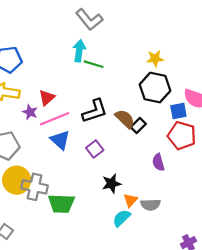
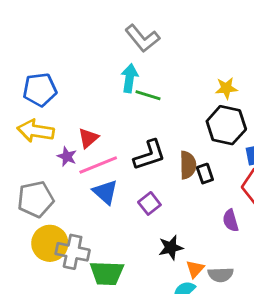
brown semicircle: (125, 119) -> (188, 165), turned 45
black rectangle: (138, 126) -> (205, 174), turned -64

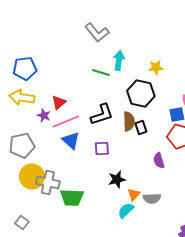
cyan arrow: (130, 78) -> (119, 60), moved
black hexagon: (226, 125) -> (141, 93), moved
purple square: (149, 203) -> (102, 148), turned 35

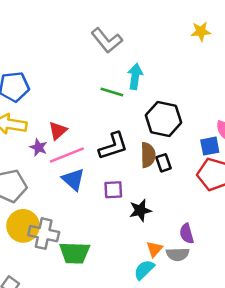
yellow star: (156, 67) -> (201, 31), moved
purple semicircle: (159, 160) -> (187, 234), moved
black star: (117, 179) -> (140, 210), moved

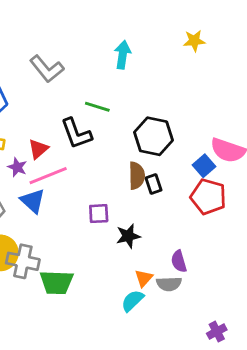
gray L-shape: (107, 40) -> (47, 69), moved
cyan arrow: (135, 76) -> (123, 55), moved
black L-shape: (113, 146) -> (76, 133), moved, turned 88
blue square: (210, 146) -> (204, 166), turned -30
blue triangle: (73, 180) -> (33, 201), moved

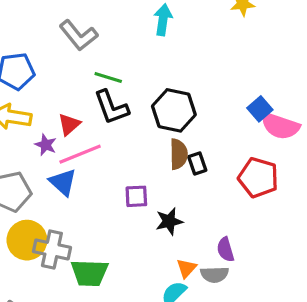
green line: (97, 107) -> (108, 78), moved
black hexagon: (154, 136) -> (174, 110), moved
blue square: (204, 166) -> (260, 109), moved

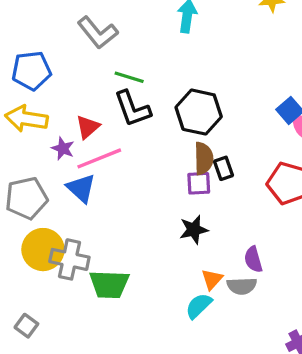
purple square: (136, 196) -> (199, 183), moved

